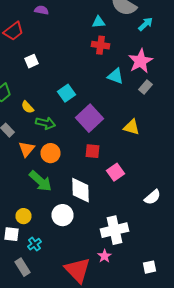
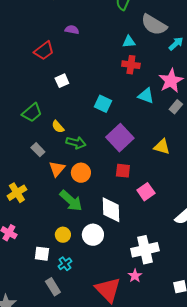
cyan square: (66, 93) -> (103, 104), moved, turned -30
yellow circle: (24, 216) -> (63, 235), moved

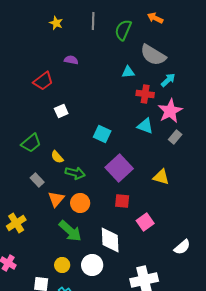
cyan arrow: (176, 44) -> (168, 80), moved
red cross: (131, 65) -> (145, 94), moved

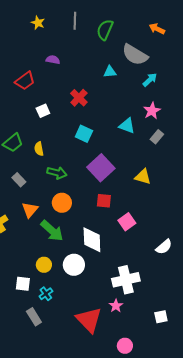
orange arrow: (155, 18) -> (157, 29), moved
red cross: (145, 94) -> (79, 98), moved, turned 36
pink star: (170, 111) -> (152, 111), size x0.7
yellow semicircle: (57, 157) -> (39, 149), moved, turned 32
orange triangle: (56, 199) -> (30, 210), moved

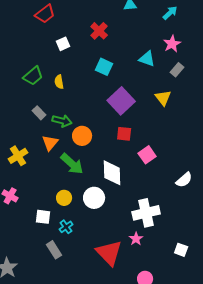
green arrow: (57, 173) -> (62, 121), moved
yellow triangle: (143, 177) -> (163, 98), moved, turned 36
white square: (161, 317) -> (181, 250), turned 32

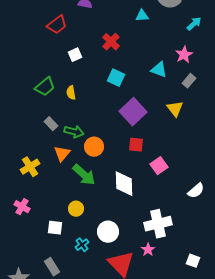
cyan arrow: (170, 13) -> (194, 24), moved
white circle: (94, 198) -> (108, 232), moved
cyan cross: (66, 227) -> (82, 245), moved
gray rectangle: (54, 250) -> (52, 267), moved

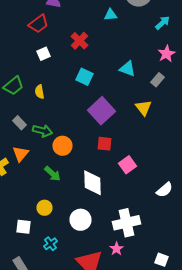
red trapezoid: (57, 25) -> (38, 24), moved
pink star: (184, 55) -> (166, 54), moved
orange triangle: (62, 154) -> (20, 154), moved
green arrow: (84, 175) -> (52, 174), size x0.7
white circle: (108, 232) -> (80, 220), moved

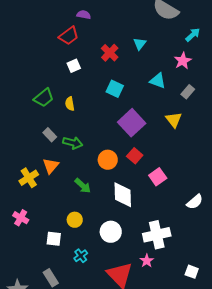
cyan triangle: (110, 15) -> (140, 44), moved, turned -48
pink star: (166, 54) -> (183, 61), moved
red square: (104, 144) -> (135, 156), turned 35
orange circle: (62, 146) -> (108, 160), moved

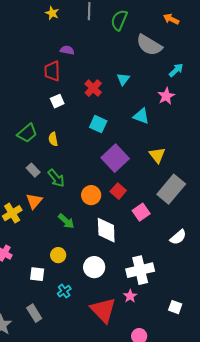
red trapezoid: (69, 36) -> (52, 71), turned 125
gray rectangle: (188, 92) -> (171, 189), moved, size x2.0
green arrow: (73, 143) -> (56, 178), turned 36

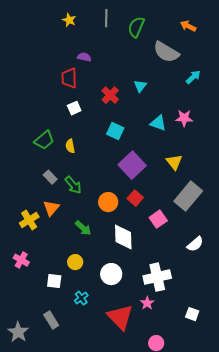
pink star: (166, 96) -> (184, 118), moved, turned 30

